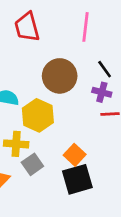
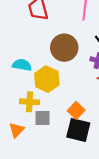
gray square: (32, 164) -> (43, 118), turned 35
black square: (77, 179) -> (78, 130), turned 30

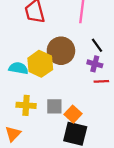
yellow hexagon: (47, 79) -> (40, 64), moved
gray square: (43, 118) -> (54, 106), moved

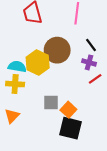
red line: (101, 81) -> (95, 79), turned -32
yellow cross: (26, 105) -> (15, 84), moved
orange triangle: (13, 134) -> (12, 116), moved

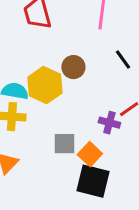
brown circle: (57, 50) -> (73, 67), size x0.6
purple cross: (89, 62) -> (109, 123), moved

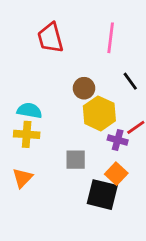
yellow hexagon: (45, 85) -> (99, 113), moved
orange square: (90, 154) -> (116, 174), moved

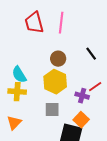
pink line: (111, 38) -> (61, 23), moved
cyan semicircle: (29, 111) -> (19, 75), turned -132
yellow hexagon: (99, 113) -> (55, 82), moved

